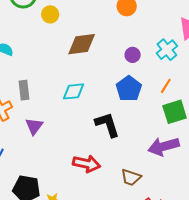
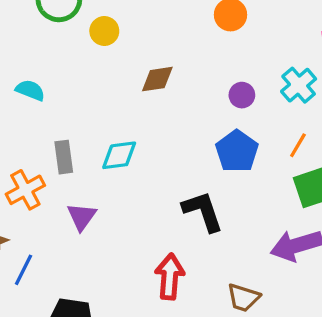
brown diamond: (82, 44) -> (157, 79), size x0.7
cyan diamond: (74, 91) -> (119, 155), moved
red arrow: (87, 164) -> (170, 277), turned -96

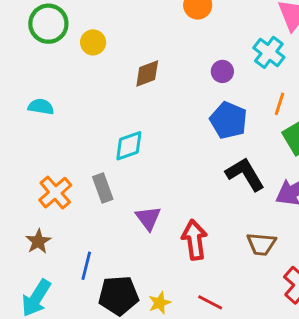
gray rectangle: (64, 157) -> (103, 188), moved
black L-shape: (203, 211) -> (245, 174), moved
purple triangle: (82, 217) -> (148, 218), moved
blue line: (23, 270) -> (86, 266), moved

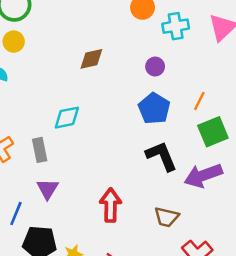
yellow circle: (93, 42) -> (14, 42), moved
cyan cross: (269, 52) -> (176, 26), moved, turned 35
purple triangle: (148, 218) -> (48, 189), moved

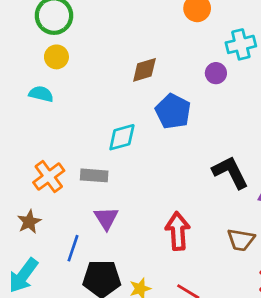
cyan cross: (176, 26) -> (241, 44), moved
blue pentagon: (154, 108) -> (173, 111), moved
gray rectangle: (40, 150) -> (94, 175), turned -70

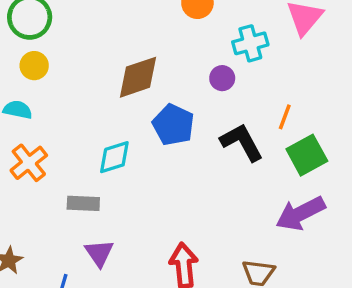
brown diamond: (144, 70) -> (138, 77), size x1.4
black L-shape: (230, 172) -> (242, 142), moved
orange cross: (49, 177) -> (29, 163), moved

